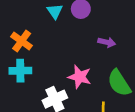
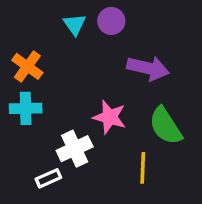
purple arrow: (107, 42) -> (148, 68), size x1.6

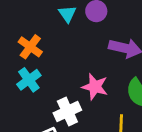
cyan cross: (26, 108) -> (29, 80), turned -35

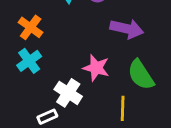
white cross: (67, 111) -> (68, 93), turned -32

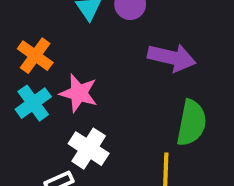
pink star: (96, 68) -> (79, 93), moved
green semicircle: (141, 75) -> (191, 123), turned -136

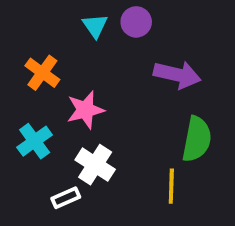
pink star: (79, 93) -> (85, 110), turned -30
cyan cross: (33, 103) -> (35, 141), moved

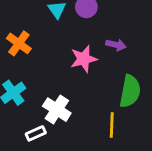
purple arrow: (177, 75) -> (116, 45), size x0.6
pink star: (85, 110) -> (84, 59), moved

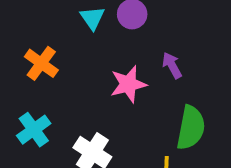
purple arrow: (116, 45) -> (172, 65), turned -132

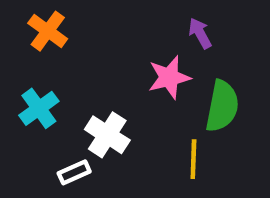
pink star: (128, 84) -> (169, 77), moved

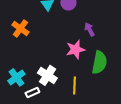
cyan cross: (39, 108) -> (16, 77), moved
yellow line: (193, 159) -> (74, 85), moved

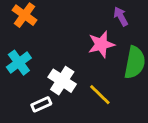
cyan cross: (16, 77) -> (19, 63), moved
yellow line: (74, 85) -> (100, 95), turned -48

